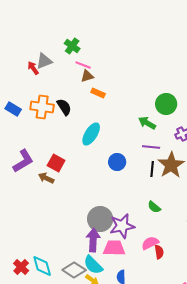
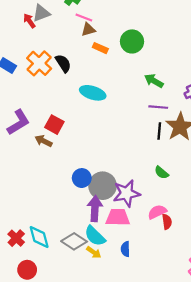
green circle: (166, 104) -> (132, 41), moved
orange cross: (42, 107) -> (39, 63), turned 35
cyan ellipse: (91, 134) -> (93, 93), turned 75
blue circle: (117, 162) -> (82, 178), moved

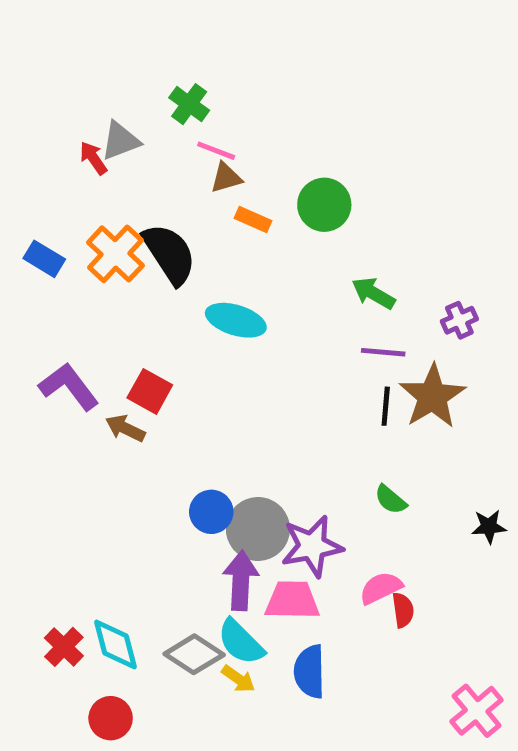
black semicircle: (63, 63) -> (170, 254), size x1.5
purple L-shape: (18, 122) -> (69, 387), turned -96
blue semicircle: (125, 249) -> (310, 671), size x1.5
red circle: (27, 270) -> (111, 718), moved

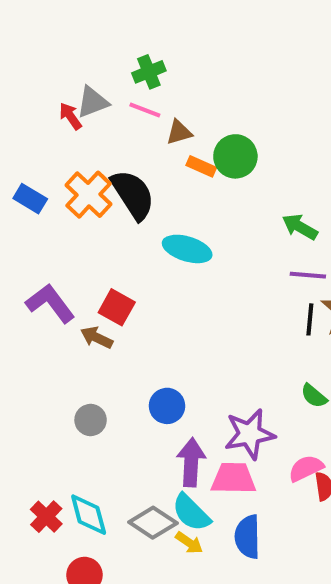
green cross: (189, 104) -> (149, 72), turned 32
pink line: (216, 151) -> (145, 110), moved
green circle: (324, 205) -> (235, 156), moved
gray circle: (258, 529) -> (91, 420), moved, size x0.6

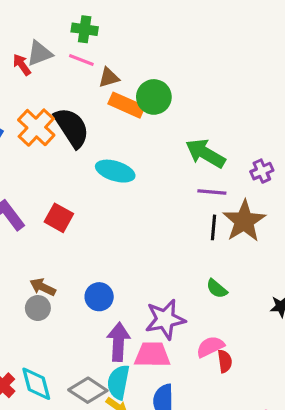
green cross: (149, 72) -> (85, 29), turned 30
orange rectangle: (201, 166) -> (126, 105), size x1.5
green arrow: (300, 227) -> (205, 153), size x1.4
brown arrow: (97, 338) -> (43, 287), moved
cyan semicircle: (191, 513) -> (118, 382), turned 56

